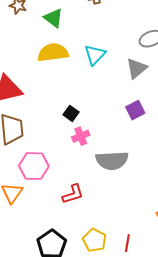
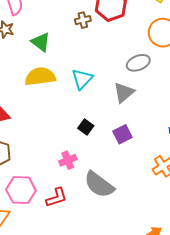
black square: (71, 113) -> (86, 127), moved
gray semicircle: (112, 160) -> (99, 185), turned 40
red L-shape: (73, 194) -> (57, 197), moved

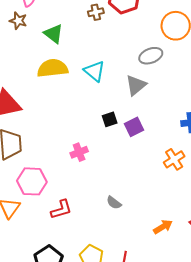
cyan triangle: (82, 79) -> (94, 71), turned -35
black square: (86, 127) -> (110, 119), moved, turned 35
gray semicircle: (99, 185) -> (114, 203), moved, size x0.5
red L-shape: (57, 197) -> (61, 209), moved

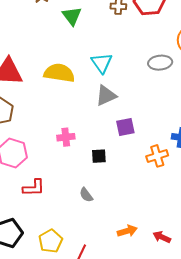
yellow semicircle: (53, 68) -> (59, 73), moved
gray triangle: (136, 85) -> (106, 96), moved
black square: (110, 119) -> (99, 156), moved
orange cross: (174, 159) -> (157, 156), moved

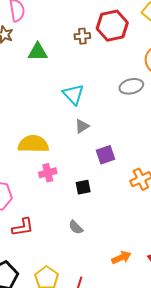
green triangle: (72, 16) -> (38, 52), turned -45
yellow semicircle: (59, 73) -> (33, 144), moved
gray triangle: (106, 96) -> (82, 126), size x0.7

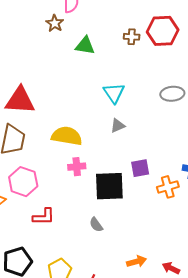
purple square: (105, 155) -> (140, 168), moved
black square: (83, 187) -> (109, 186), size x2.0

